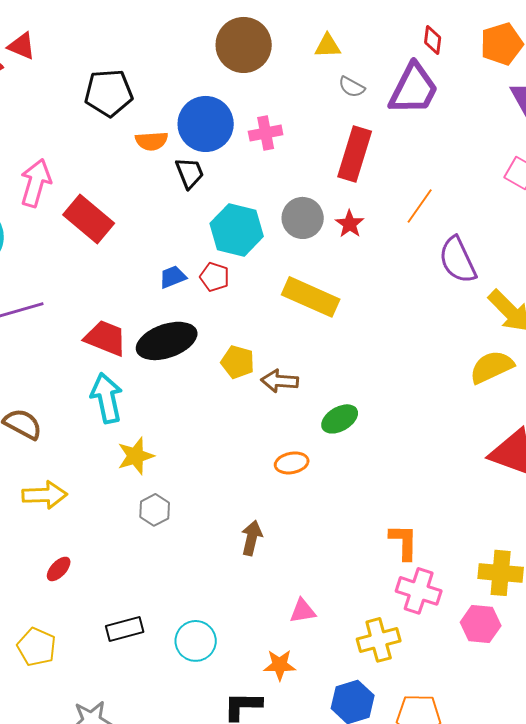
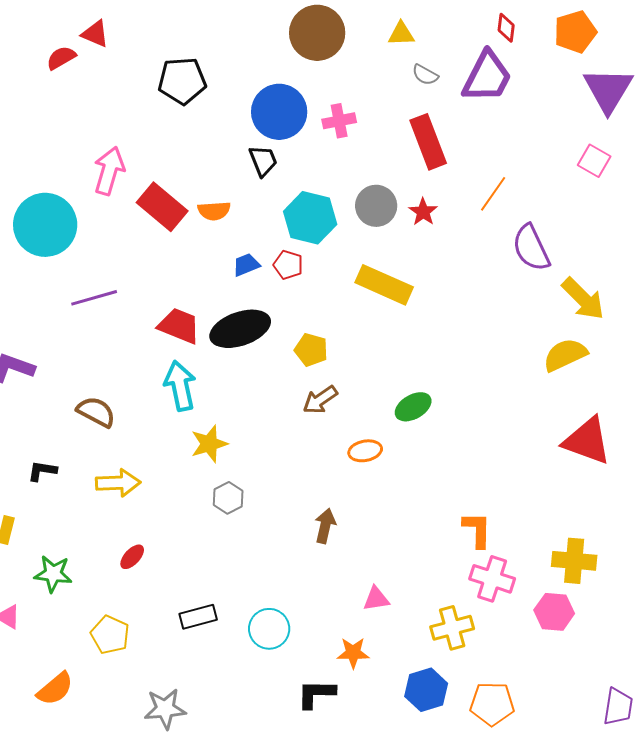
orange semicircle: (152, 141) -> (214, 211), moved
red rectangle: (355, 154) -> (428, 142), turned -38
brown arrow: (280, 381) -> (320, 400), moved, turned -39

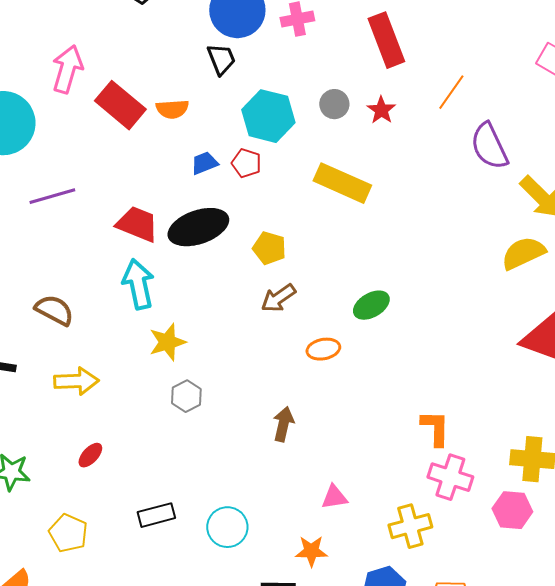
gray circle: (376, 206) -> (334, 104), size x0.7

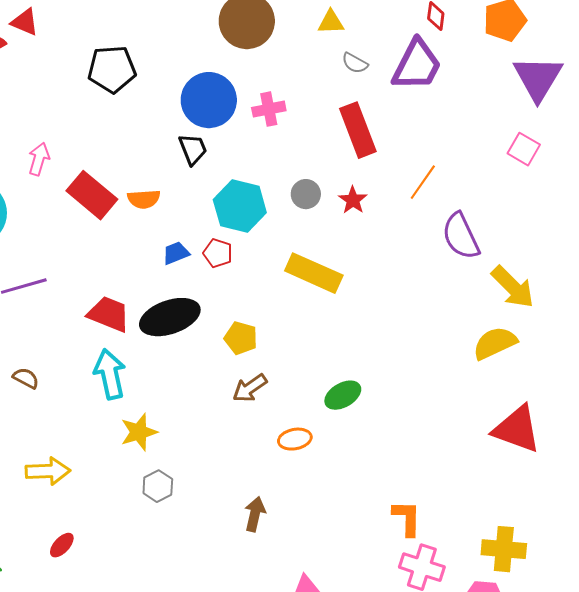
pink arrow: (67, 69) -> (39, 159), size x0.7
brown semicircle: (54, 310) -> (26, 378), moved, size x0.7

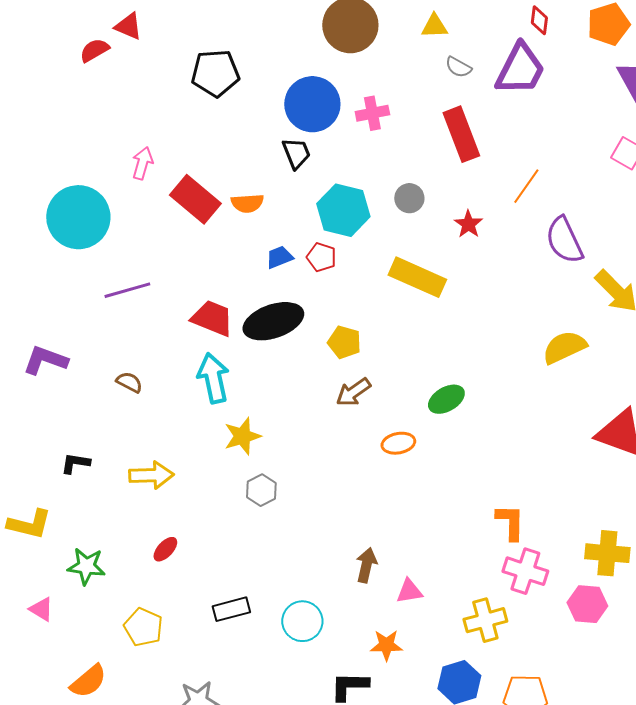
red star: (353, 200) -> (468, 224), moved
yellow semicircle: (495, 343) -> (564, 347), moved
brown arrow: (255, 514) -> (366, 565), moved

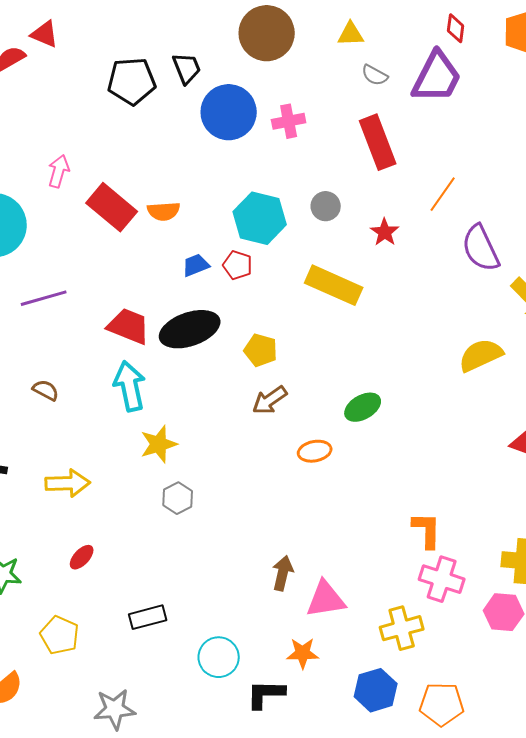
black trapezoid: (296, 153) -> (187, 68), moved
pink triangle: (409, 591) -> (326, 599), size x1.5
cyan circle: (302, 621) -> (219, 657), moved

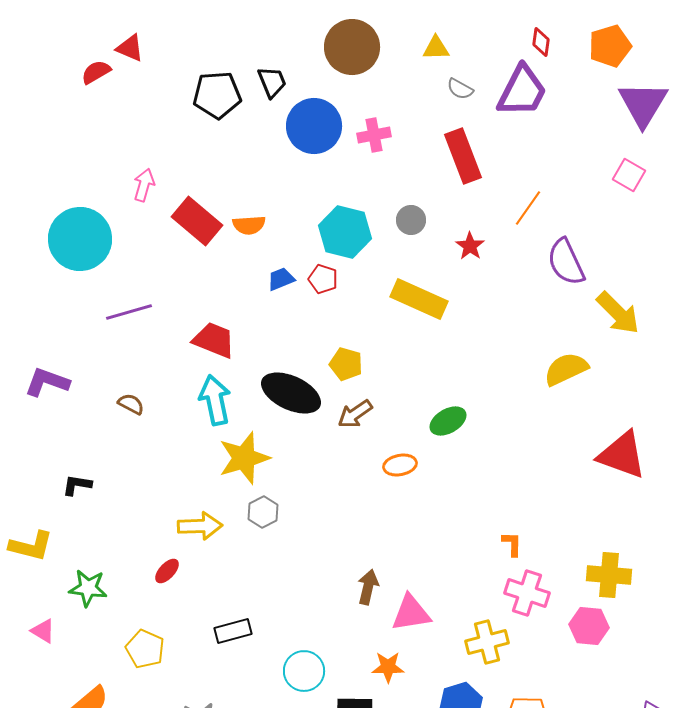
black ellipse: (190, 329) -> (291, 393), moved, turned 44
yellow star: (159, 444) -> (244, 458), size x1.4
yellow arrow: (68, 483) -> (200, 526), moved
orange L-shape: (427, 530) -> (512, 544), size x0.7

